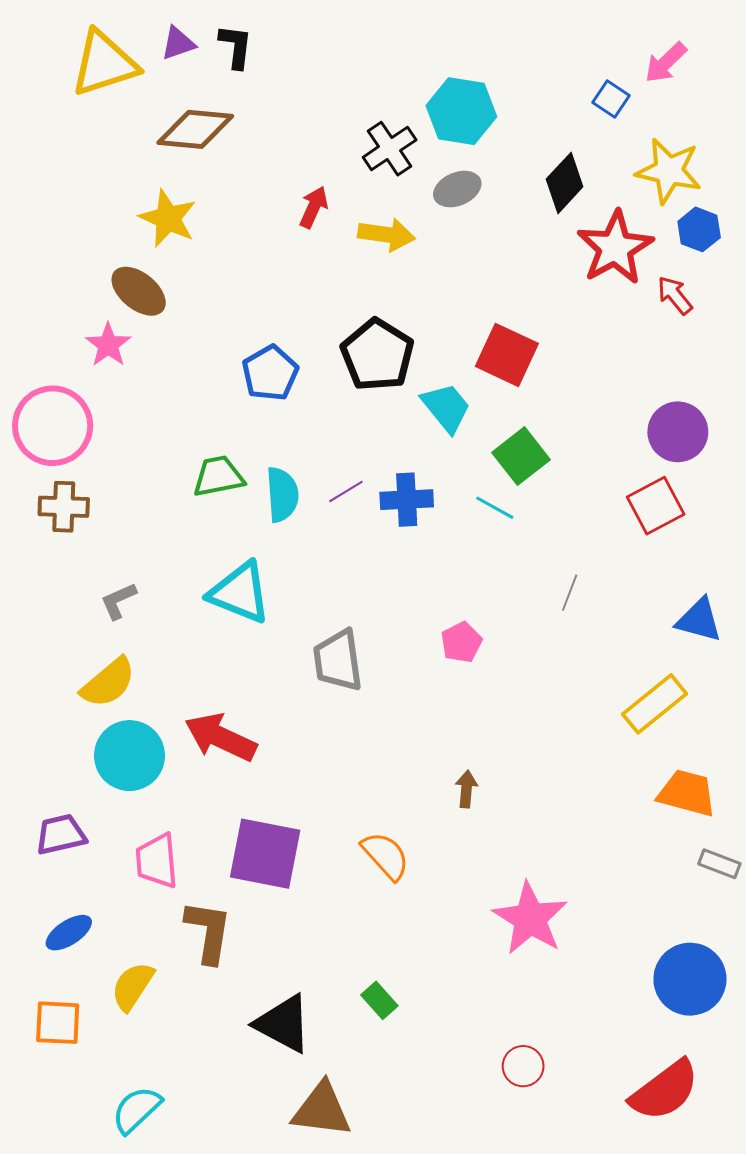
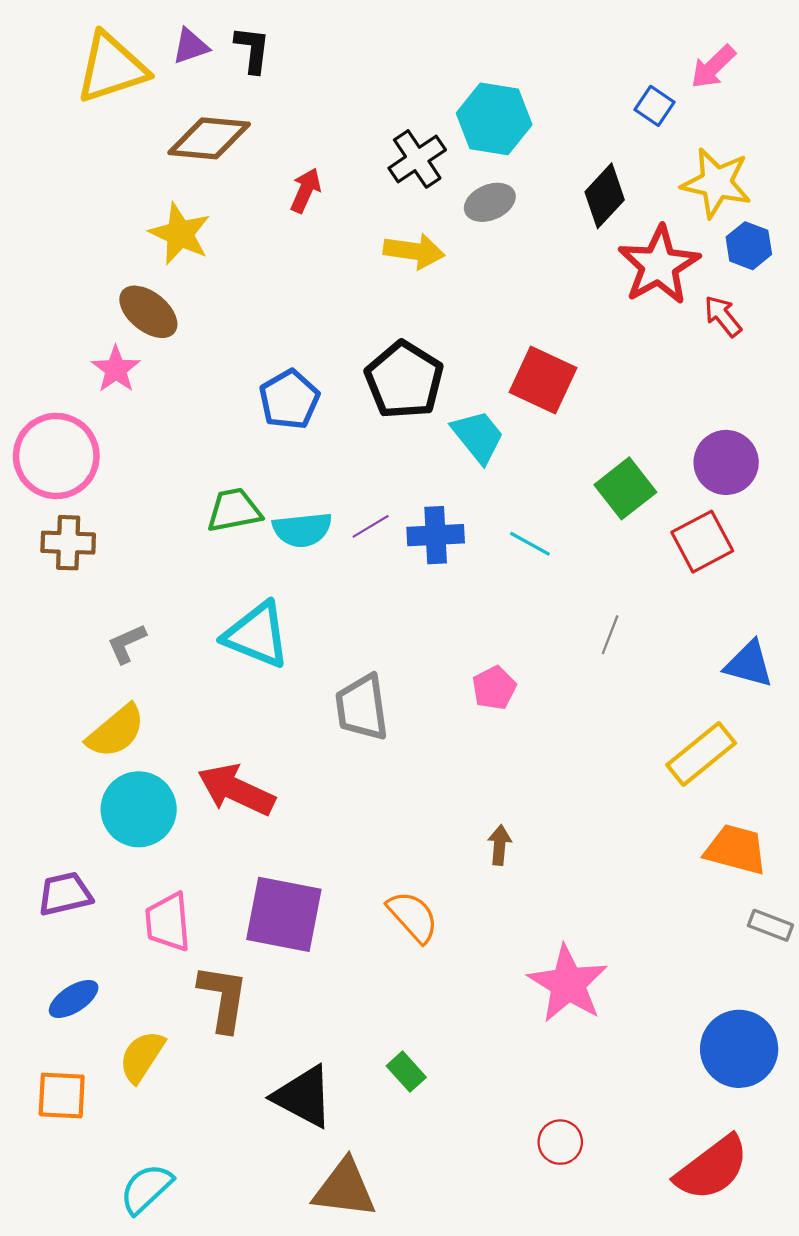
red arrow: (314, 207) -> (306, 190), moved
green square: (521, 456) -> (625, 488), moved
cyan semicircle: (282, 495) -> (302, 530), turned 88

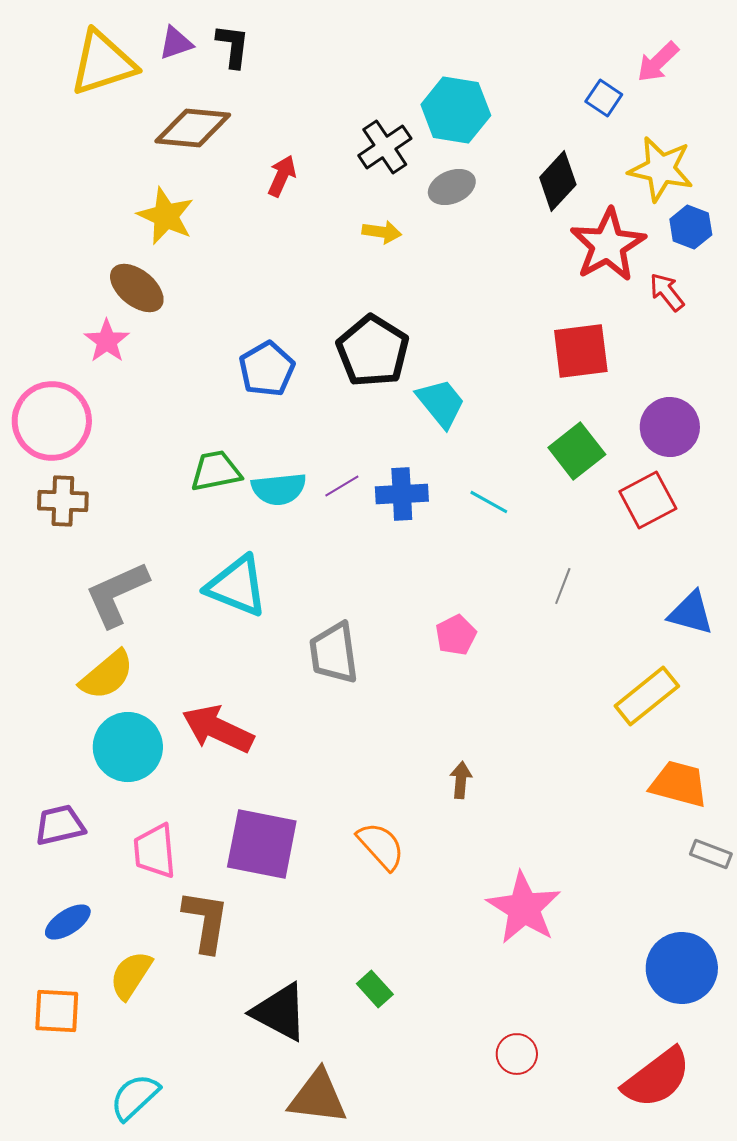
yellow arrow: (414, 251) -> (382, 232), size x0.7
red square: (543, 380) -> (581, 351), moved, turned -32
gray L-shape: (127, 643) -> (117, 594), size x1.8

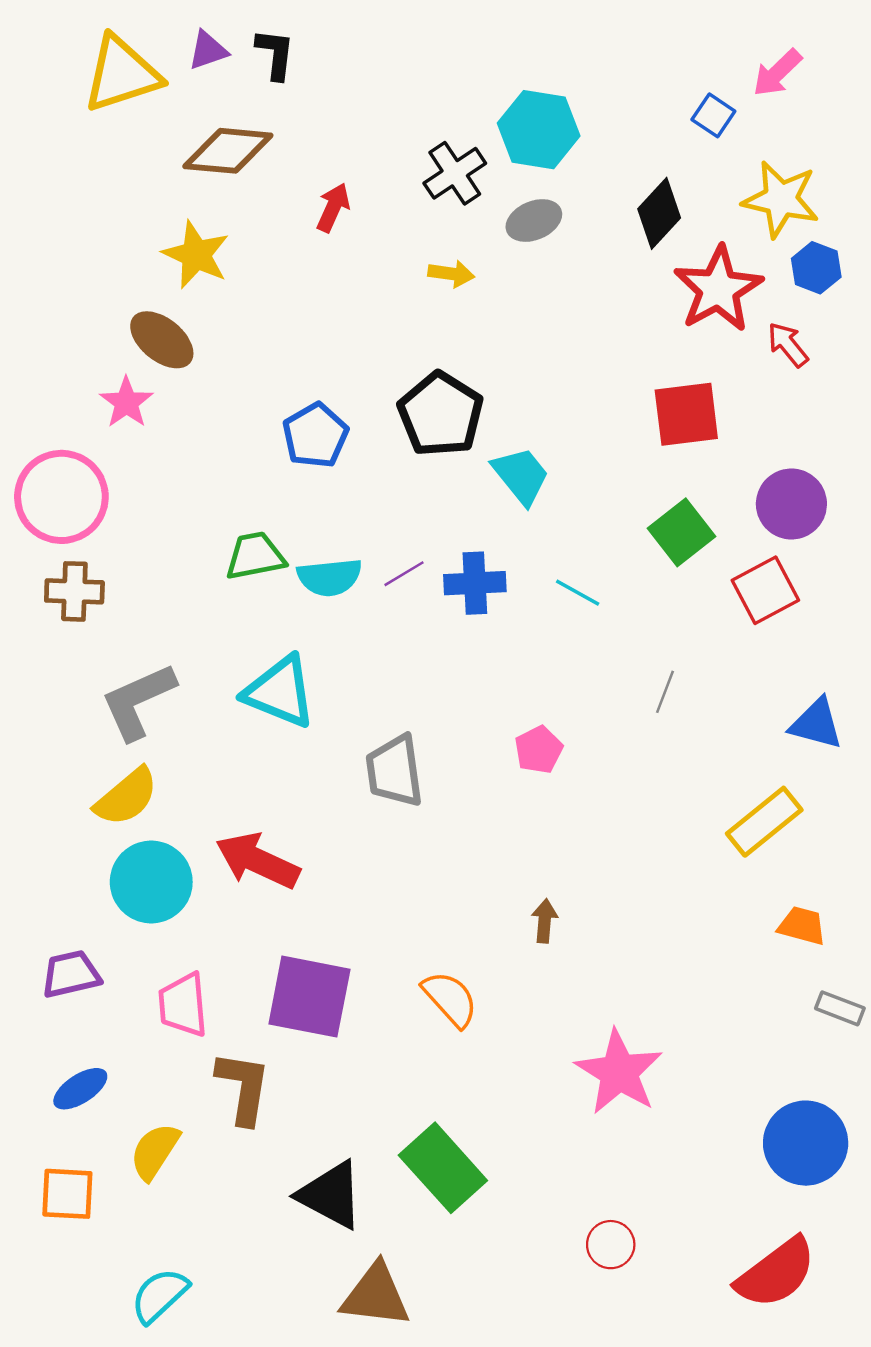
orange trapezoid: (679, 784) -> (802, 926), size x0.7
green rectangle: (375, 989) -> (443, 1168), size x2.0

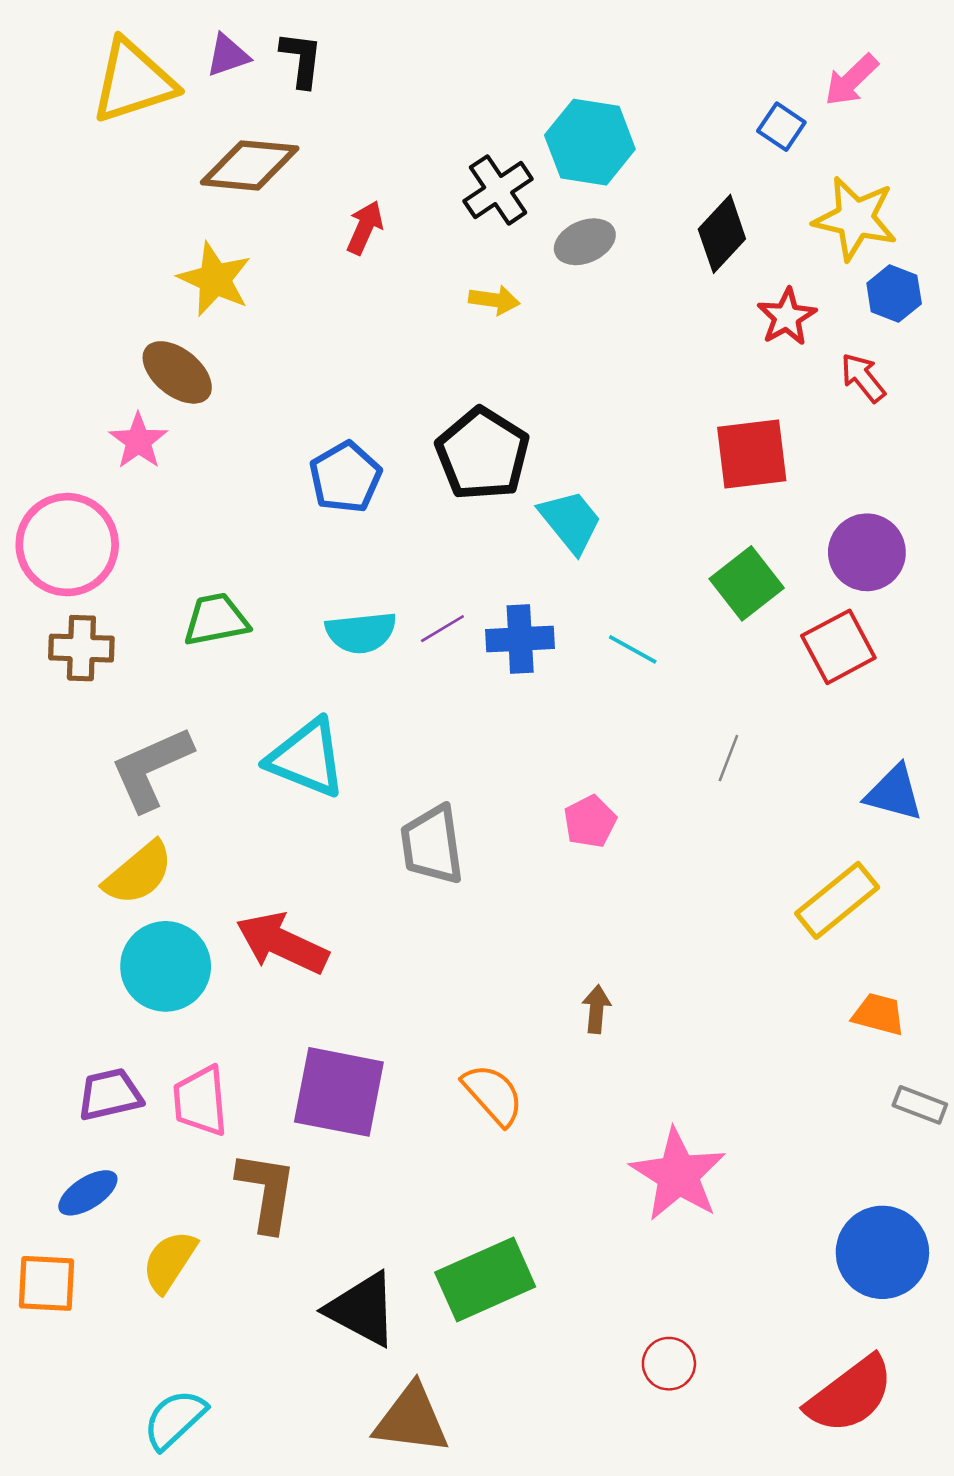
red star: (718, 289) -> (787, 317), size x0.6
green trapezoid: (255, 556) -> (216, 620), moved
purple trapezoid: (71, 974) -> (110, 1094), moved
green rectangle: (443, 1168) -> (485, 1280), turned -72
orange square: (67, 1194) -> (46, 1283), moved

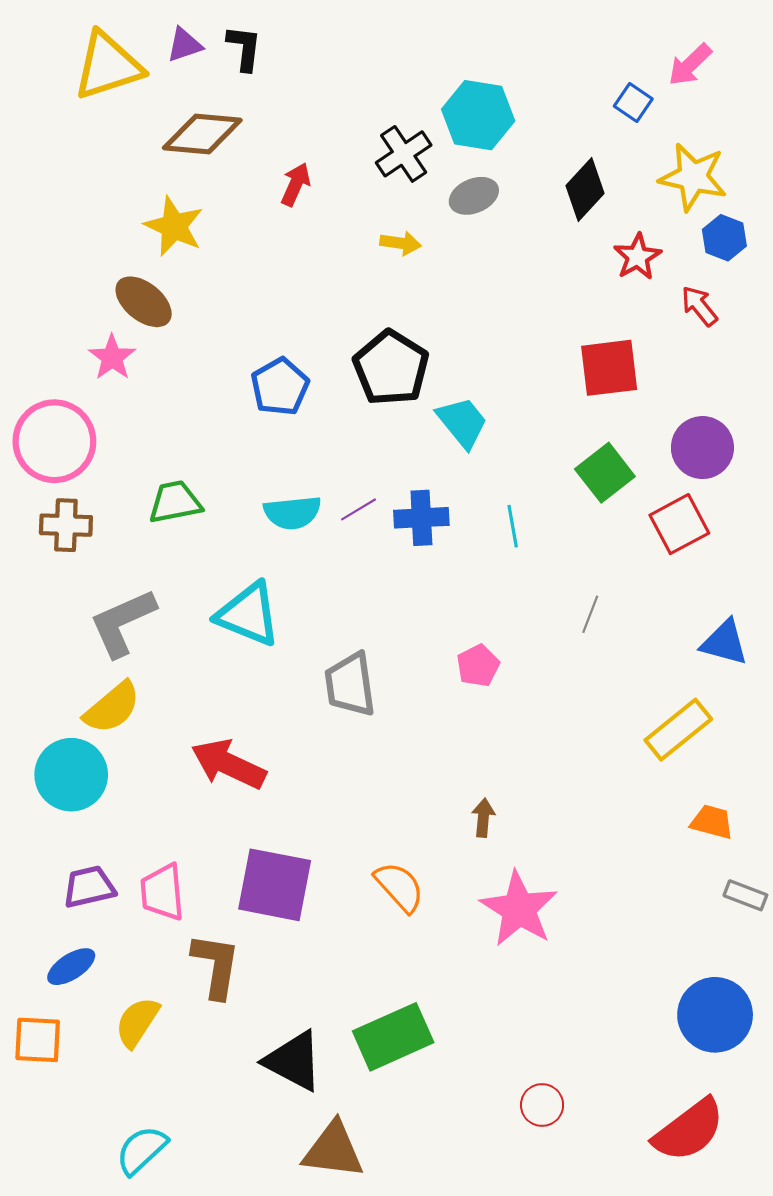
cyan line: (633, 649) -> (513, 526), turned 51
cyan circle: (166, 966) -> (71, 775), moved
pink star: (678, 1175) -> (519, 909), moved

